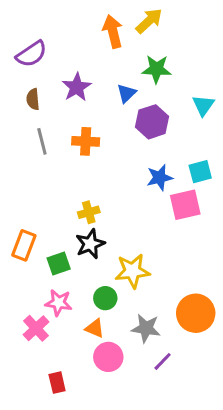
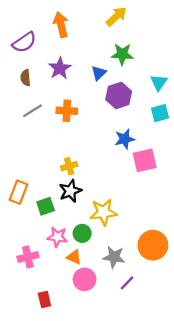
orange arrow: (113, 31) -> (61, 25), moved
gray line: (42, 141) -> (33, 111), turned 72
cyan square: (200, 172) -> (160, 113), moved
pink star: (59, 303) -> (57, 237), moved
pink cross: (36, 328) -> (28, 257), turned 30

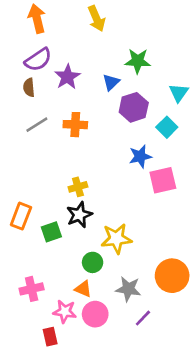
yellow arrow: (116, 16) -> (97, 19), moved, turned 110
orange arrow: (61, 25) -> (37, 19), moved
purple semicircle: (24, 42) -> (38, 60), moved
cyan square: (160, 113) -> (167, 127), moved, turned -30
pink star: (57, 237) -> (65, 311), moved

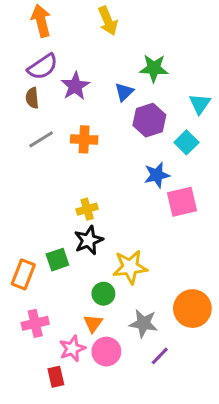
orange rectangle: (21, 216) -> (23, 274), moved
orange triangle: (83, 289) -> (93, 323), turned 42
pink star: (65, 311) -> (72, 349), turned -30

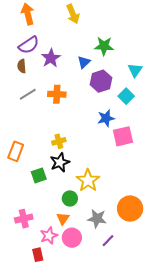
yellow star: (130, 267) -> (88, 180), turned -30
orange rectangle: (23, 274) -> (16, 151), moved

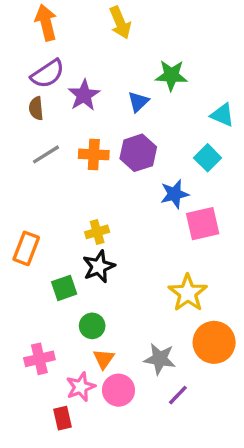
cyan triangle: (135, 70) -> (222, 115), turned -42
purple hexagon: (101, 81) -> (138, 153), moved
yellow star: (88, 180) -> (188, 293), moved
green circle: (70, 198) -> (92, 326), moved

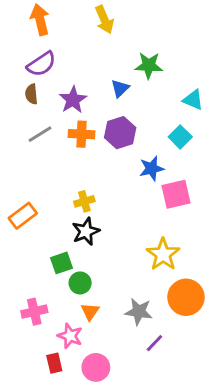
purple star: (84, 95) -> (73, 100), moved
orange rectangle: (26, 248) -> (23, 216), turned 32
green square: (64, 288) -> (61, 263), moved
pink star: (81, 387) -> (70, 336), turned -30
pink circle: (119, 390) -> (96, 367), moved

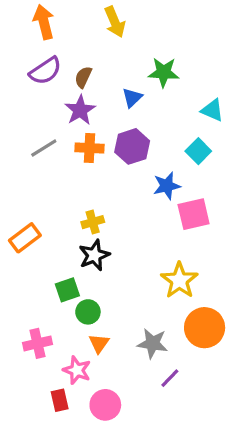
brown semicircle: (31, 94) -> (83, 77), moved, turned 30

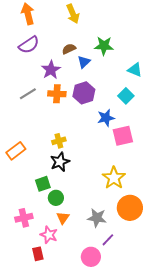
brown semicircle: (83, 77) -> (69, 49), moved, turned 40
pink circle: (105, 405) -> (91, 257), moved

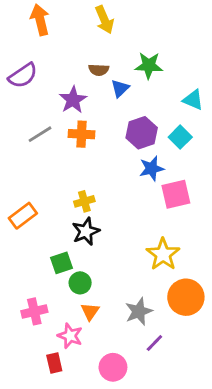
purple semicircle: (29, 45) -> (23, 76), moved
brown semicircle: (69, 49) -> (99, 70), turned -152
purple hexagon: (84, 93) -> (142, 133), moved
gray star: (97, 218) -> (139, 311), turned -30
pink circle: (91, 257) -> (113, 367), moved

